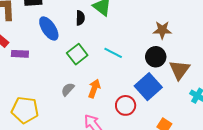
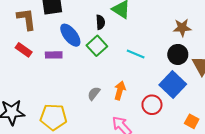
purple rectangle: (20, 54) -> (54, 55), moved
green square: (77, 54) -> (97, 46), moved

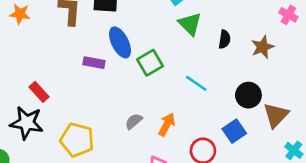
black semicircle: (100, 22) -> (225, 39), moved
brown star: (182, 28) -> (263, 47), moved, turned -30
red rectangle: (24, 50) -> (39, 92), moved
blue square: (173, 85) -> (234, 131), size x0.7

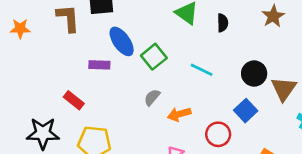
brown star: (263, 47) -> (273, 16), moved
red rectangle: (39, 92) -> (74, 100), moved
gray semicircle: (134, 121) -> (152, 97), moved
orange arrow: (167, 125) -> (179, 114), turned -125

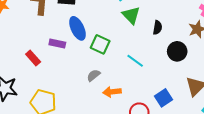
green square: (154, 57) -> (100, 44), turned -36
black circle: (254, 73) -> (177, 51), moved
red rectangle: (74, 100) -> (33, 58), moved

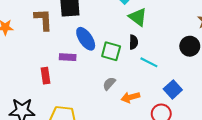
black semicircle: (157, 28) -> (134, 42), moved
red rectangle: (33, 58) -> (46, 76), turned 42
blue square: (163, 98) -> (173, 89), moved

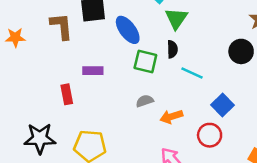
green triangle: (138, 17) -> (176, 18), turned 30
blue ellipse: (86, 39) -> (128, 30), moved
gray semicircle: (109, 84) -> (145, 101), turned 32

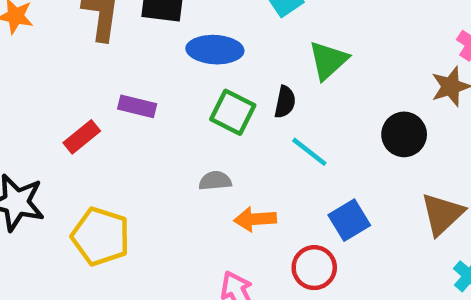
green triangle: (176, 18) -> (328, 60), moved
blue ellipse: (128, 30) -> (215, 50), turned -64
red rectangle: (67, 94) -> (82, 137), turned 48

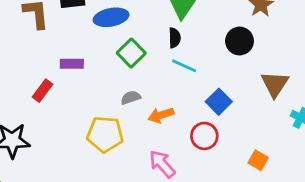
black semicircle: (285, 102) -> (175, 38), moved
green square: (233, 112) -> (131, 53), turned 32
yellow pentagon: (101, 236) -> (105, 134), moved

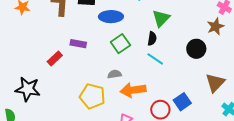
blue square: (219, 102) -> (182, 102), moved
orange arrow: (161, 115) -> (133, 90), size x1.4

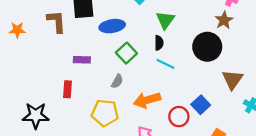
black circle: (196, 49) -> (207, 47), size x1.4
red rectangle: (55, 58) -> (67, 89), moved, turned -35
gray semicircle: (115, 74) -> (117, 81), moved, turned 136

